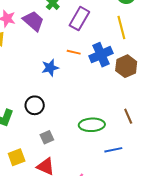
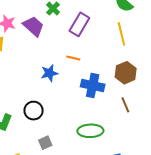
blue cross: (101, 55) -> (93, 85), moved, turned 35
brown line: (128, 116) -> (125, 105), moved

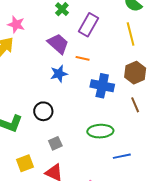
purple trapezoid: (33, 26) -> (58, 44), moved

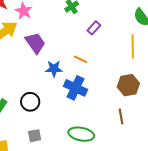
purple rectangle: (88, 25) -> (94, 28), size x0.6
purple trapezoid: (58, 44) -> (35, 43), moved
blue cross: (102, 86) -> (76, 88), moved

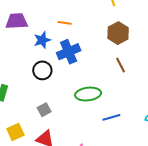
purple trapezoid: (35, 43) -> (17, 21), turned -40
blue cross: (76, 88) -> (69, 52), turned -30
black circle: (30, 102) -> (42, 70), moved

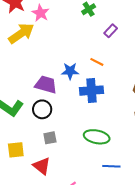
purple trapezoid: (17, 21) -> (46, 85), moved
black circle: (42, 70) -> (42, 109), moved

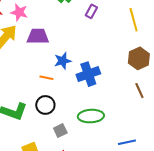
orange line: (97, 62) -> (46, 78), moved
purple trapezoid: (46, 85) -> (38, 36), moved
green ellipse: (97, 137) -> (91, 116), moved

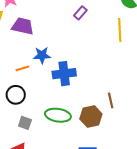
brown hexagon: (139, 58) -> (91, 117), moved
orange line: (46, 78) -> (22, 68), turned -40
gray square: (60, 130) -> (25, 123), turned 32

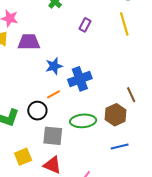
purple rectangle: (80, 13) -> (85, 25), moved
orange line: (22, 68) -> (54, 94), moved
gray square: (25, 123) -> (53, 136), size x1.5

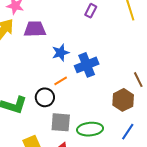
green ellipse: (83, 121) -> (90, 129), moved
blue line: (120, 147) -> (128, 132), turned -42

